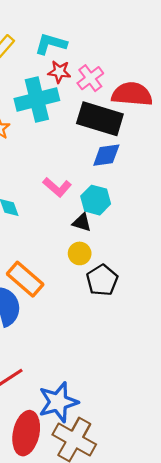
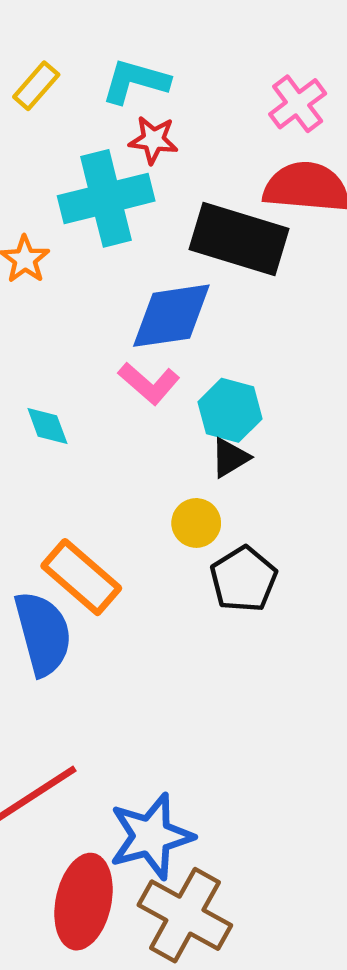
pink cross: (90, 78) -> (298, 104), moved
blue diamond: (106, 155) -> (171, 316), moved, size x1.4
black triangle: (82, 222) -> (230, 458), moved, turned -48

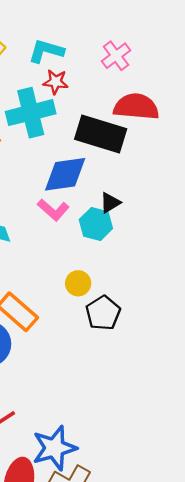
pink cross: (298, 104) -> (116, 56), moved
black triangle: (230, 458) -> (110, 203), moved

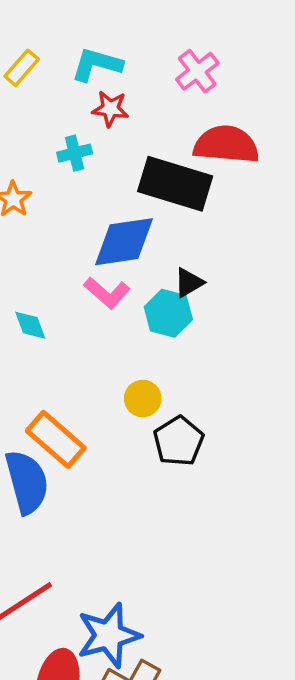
cyan cross: (31, 113) -> (75, 153), size x0.5

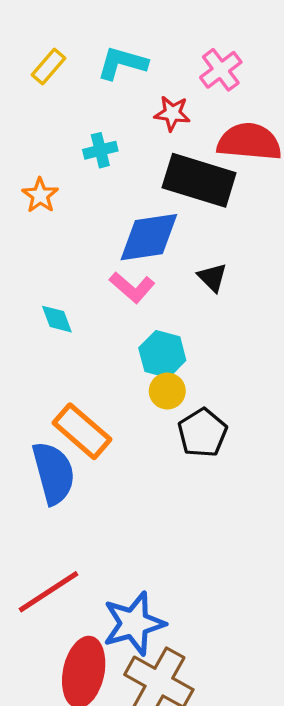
red star: (110, 109) -> (172, 113), moved
black triangle: (189, 283) -> (212, 277), turned -44
cyan hexagon: (168, 313) -> (162, 354), moved

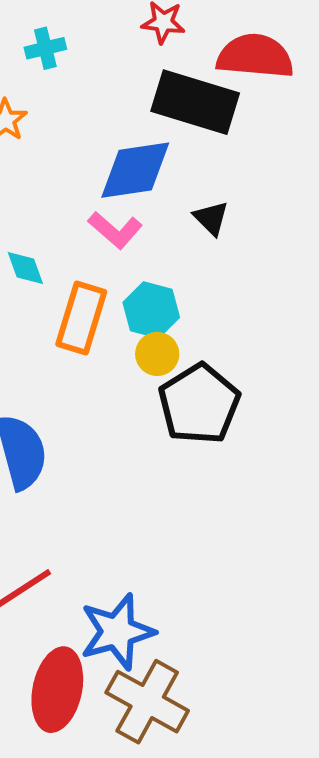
cyan cross: (100, 150) -> (45, 48), moved
orange rectangle: (82, 431) -> (81, 318), moved, turned 66
black pentagon: (202, 433) -> (199, 404), size x1.4

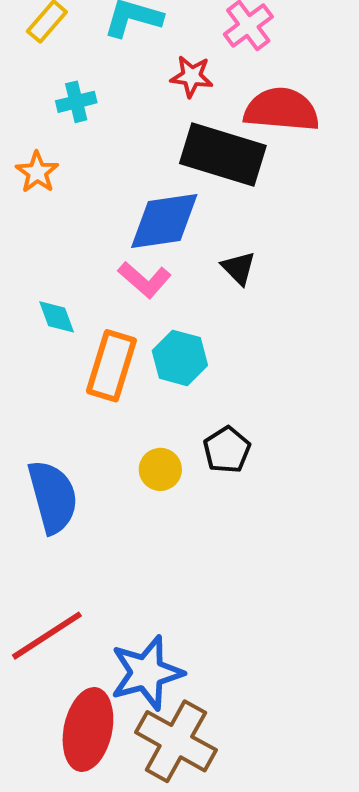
yellow circle: (157, 354) -> (160, 469), moved
black pentagon: (199, 404) -> (227, 450), size x0.6

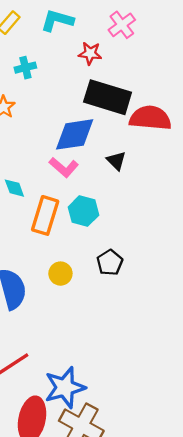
red semicircle: (282, 110) -> (150, 118), moved
yellow circle: (160, 469) -> (60, 274), moved

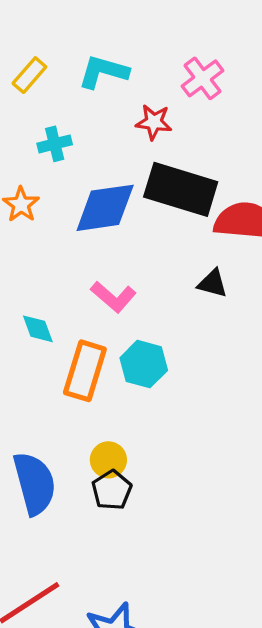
blue diamond: (75, 134) -> (105, 208), moved
black triangle: (116, 161) -> (213, 283), moved, turned -30
black pentagon: (110, 263) -> (112, 490), moved

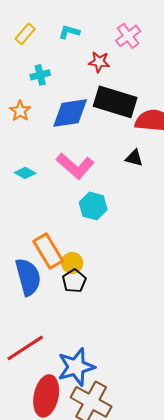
cyan L-shape: (103, 72) -> (69, 32), size x0.7
pink L-shape: (113, 297) -> (75, 166), size x1.4
cyan diamond: (38, 329) -> (25, 173), moved, turned -40
orange rectangle: (85, 371) -> (48, 251), moved, turned -48

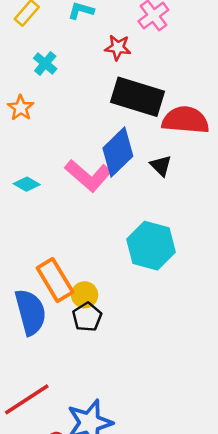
cyan cross: (40, 75) -> (45, 63), turned -36
blue diamond: (70, 113) -> (118, 152), moved, turned -36
black triangle: (134, 158) -> (161, 166), turned 30
cyan hexagon: (93, 206) -> (151, 246), moved, size x1.4

